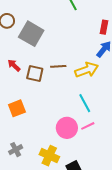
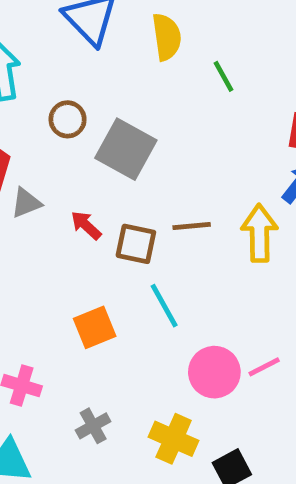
yellow arrow: (87, 70) -> (259, 233), turned -70
cyan line: (85, 103) -> (164, 306), moved

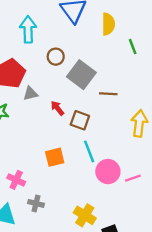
brown line: (192, 226) -> (108, 94), moved
pink line: (264, 367) -> (133, 178), moved
pink circle: (214, 372) -> (108, 172), moved
gray cross: (93, 426) -> (36, 203), moved, turned 35

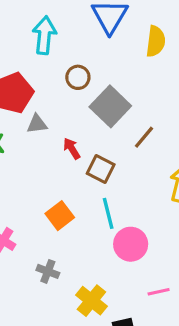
brown line: (108, 94) -> (144, 137), turned -60
orange square: (55, 157) -> (60, 216), turned -30
pink line: (133, 178) -> (159, 292), moved
gray cross: (36, 203) -> (48, 271), moved

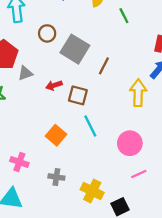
red arrow: (72, 148) -> (54, 85), turned -63
pink circle: (131, 244) -> (130, 143), moved

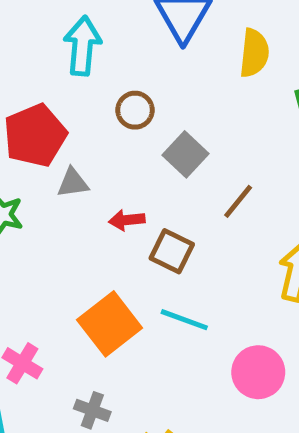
gray square: (75, 49) -> (186, 154), size x0.7
cyan line: (90, 126) -> (184, 320), turned -55
orange square: (56, 135) -> (110, 324), size x1.4

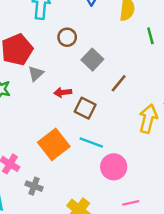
gray triangle: (73, 183) -> (36, 73), turned -35
pink circle: (258, 372) -> (114, 167), moved
gray cross: (92, 410) -> (34, 186), moved

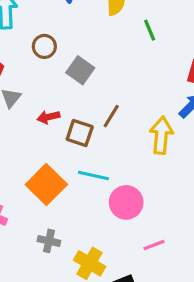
brown line: (119, 83) -> (111, 116), moved
gray cross: (34, 186) -> (49, 241), moved

